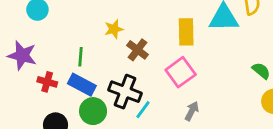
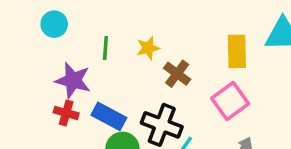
purple star: (22, 55) -> (73, 80), moved
green line: (81, 57) -> (105, 48), moved

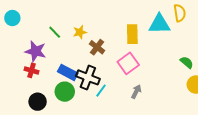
cyan circle: (54, 24) -> (12, 18), moved
green line: (105, 48) -> (55, 32), turned -48
blue rectangle: (109, 116) -> (68, 72), moved

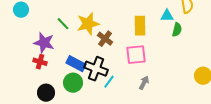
cyan triangle: (159, 24) -> (167, 16), size x0.6
yellow star: (80, 32) -> (88, 24), size x1.6
green semicircle: (187, 62) -> (177, 30), moved, turned 64
pink square: (128, 63) -> (136, 55), turned 30

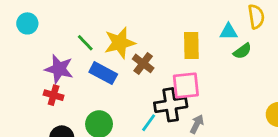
green semicircle: (177, 30) -> (242, 51), turned 40
blue rectangle: (76, 64) -> (103, 73), moved
black cross: (96, 69) -> (171, 105), moved, turned -30

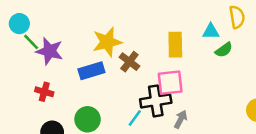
green line: (85, 43) -> (31, 42), moved
purple star: (59, 69) -> (50, 51), moved
blue rectangle: (103, 73) -> (91, 71), turned -45

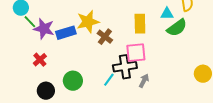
green semicircle: (224, 50) -> (177, 28), size x1.5
blue rectangle: (91, 71) -> (66, 33), moved
red cross: (44, 92) -> (40, 60), turned 32

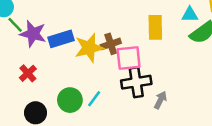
yellow star: (88, 22) -> (89, 48), moved
brown cross: (105, 37) -> (111, 44), turned 35
pink square: (136, 53) -> (129, 58), moved
cyan line: (109, 80) -> (94, 99), moved

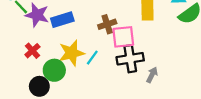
yellow star: (89, 48) -> (72, 53), moved
cyan line: (94, 99) -> (92, 58), moved
green circle: (70, 100) -> (54, 70), moved

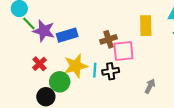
cyan line: (92, 58) -> (95, 70), turned -32
black cross: (130, 59) -> (111, 71), moved, size x0.7

